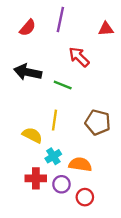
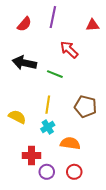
yellow semicircle: (32, 135) -> (17, 117), moved
cyan cross: (53, 156) -> (48, 127), moved
purple circle: (61, 184) -> (47, 172), moved

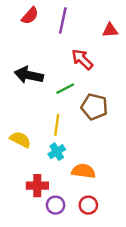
red semicircle: (24, 24) -> (30, 16), moved
green line: (55, 74) -> (65, 89), turned -49
brown pentagon: (85, 107) -> (94, 107), moved

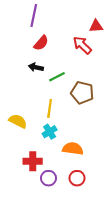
red semicircle: (30, 16) -> (41, 43), moved
purple line: (63, 21) -> (34, 16), moved
red arrow: (82, 59) -> (82, 45), moved
black arrow: (29, 75) -> (36, 67), moved, size x0.6

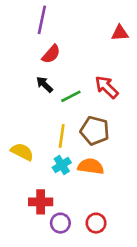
red arrow: (82, 45) -> (107, 87), moved
black arrow: (36, 67) -> (45, 84), turned 32
brown pentagon: (82, 93) -> (95, 131), moved
orange semicircle: (73, 149) -> (91, 166), moved

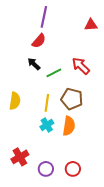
purple line: (42, 20) -> (44, 17), moved
yellow semicircle: (22, 152) -> (15, 101), moved, turned 72
orange semicircle: (91, 166) -> (69, 126), turned 90
red cross: (41, 202) -> (20, 157), moved, turned -30

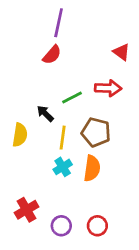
red triangle: (91, 25) -> (121, 52), moved, turned 40
black arrow: (34, 64) -> (45, 114), moved
red arrow: (81, 66) -> (108, 88), turned 138

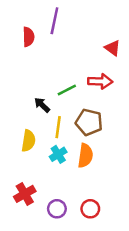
red semicircle: (52, 55) -> (28, 37), moved, turned -42
yellow semicircle: (20, 135) -> (28, 141), moved

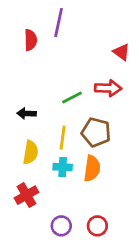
black arrow: (42, 105) -> (27, 114), moved, turned -42
cyan cross: (58, 154) -> (63, 167), turned 35
red cross: (25, 194) -> (27, 195), moved

